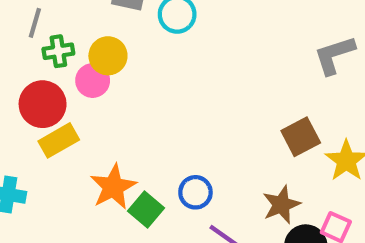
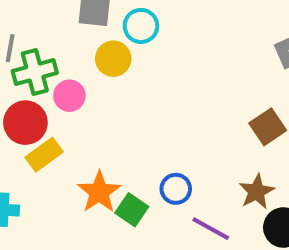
green cross: (58, 51) -> (35, 72), size x1.5
yellow circle: (108, 56) -> (113, 59), moved

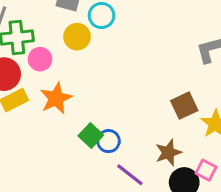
orange star: (99, 192) -> (56, 98), moved
green square: (132, 210) -> (91, 135), moved

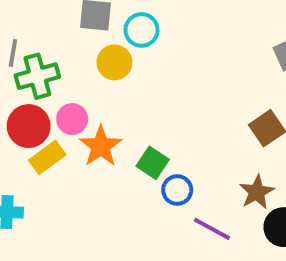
pink circle: (40, 59) -> (72, 119), moved
green square: (91, 135) -> (153, 163), moved

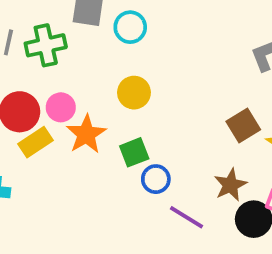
yellow circle: (114, 62) -> (134, 93), moved
green cross: (37, 76) -> (46, 45), moved
green square: (153, 163) -> (134, 152), turned 32

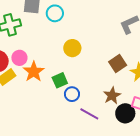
yellow circle: (134, 93) -> (72, 48), moved

